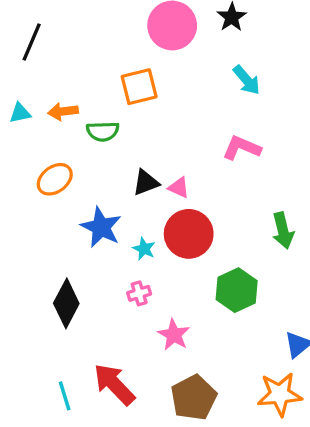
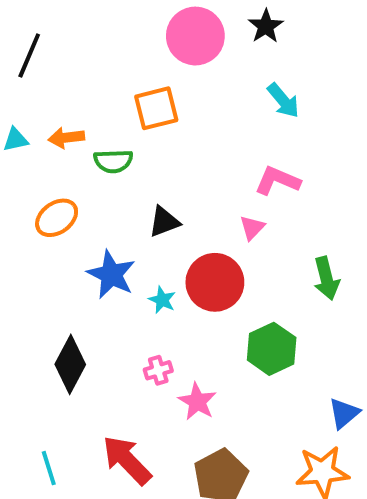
pink triangle: (179, 188) -> (252, 228), moved, turned 50
pink cross: (139, 293) -> (158, 370), moved
cyan line: (65, 396) -> (49, 468), moved

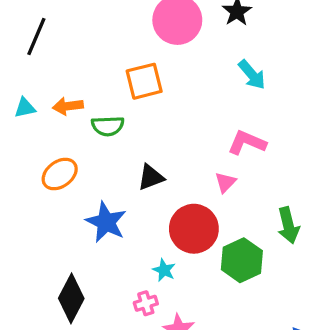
cyan star: (162, 300) -> (164, 270), moved
green hexagon: (272, 349) -> (242, 260), moved

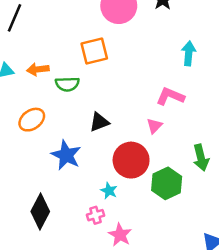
cyan arrow: (252, 75) -> (189, 53), moved, turned -135

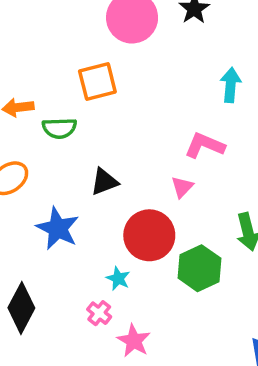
pink cross: (95, 215) -> (99, 313), turned -35

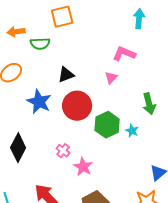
red circle: (149, 235) -> (77, 106), moved
green hexagon: (199, 268) -> (107, 125), moved
cyan star: (118, 279) -> (132, 131), moved

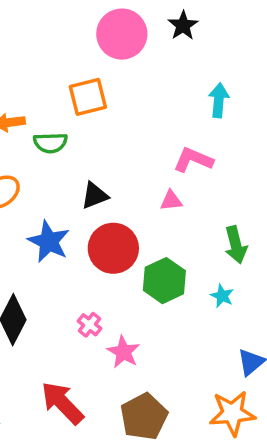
pink triangle: (111, 78) -> (171, 201), turned 40
cyan star: (132, 131) -> (222, 296), moved

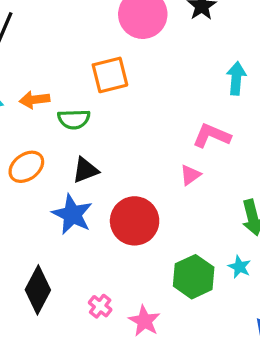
black triangle: (95, 196) -> (85, 170), moved
pink triangle: (171, 201) -> (190, 175), turned -30
green hexagon: (164, 281) -> (194, 277), moved
pink cross: (90, 325) -> (100, 306), moved

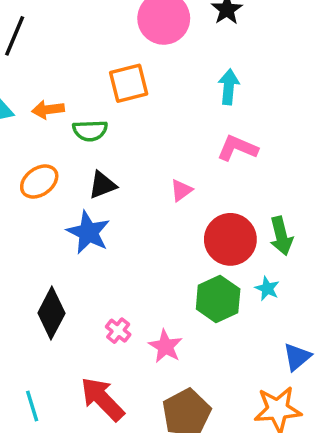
cyan arrow: (236, 78) -> (229, 87), moved
pink triangle: (190, 175) -> (181, 190), moved
red circle: (135, 221) -> (230, 239), moved

